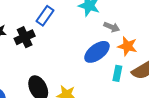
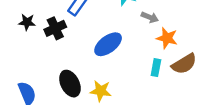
blue ellipse: (97, 52) -> (108, 44), moved

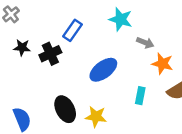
cyan rectangle: (156, 68) -> (140, 96), moved

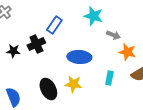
black star: (22, 48) -> (13, 51), moved
blue ellipse: (103, 70) -> (79, 57), turned 40
yellow star: (96, 117) -> (73, 84), moved

